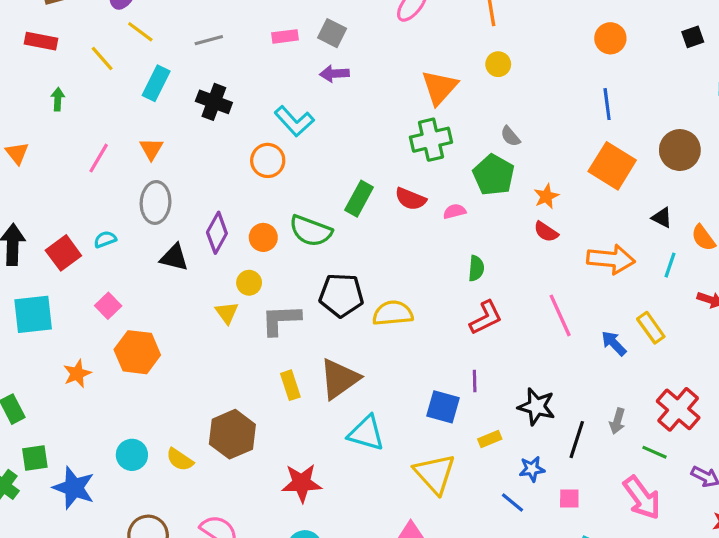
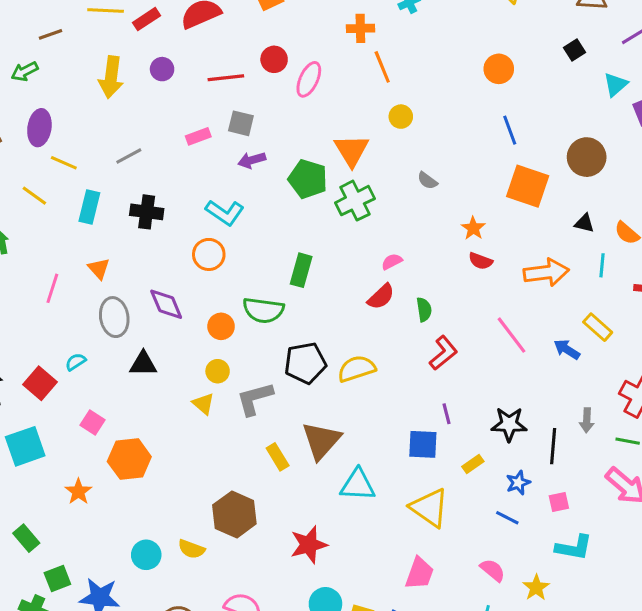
green pentagon: (494, 175) -> (308, 179), moved
red semicircle: (411, 199) -> (381, 297), moved, turned -52
purple diamond: (217, 233) -> (166, 304), moved, turned -39

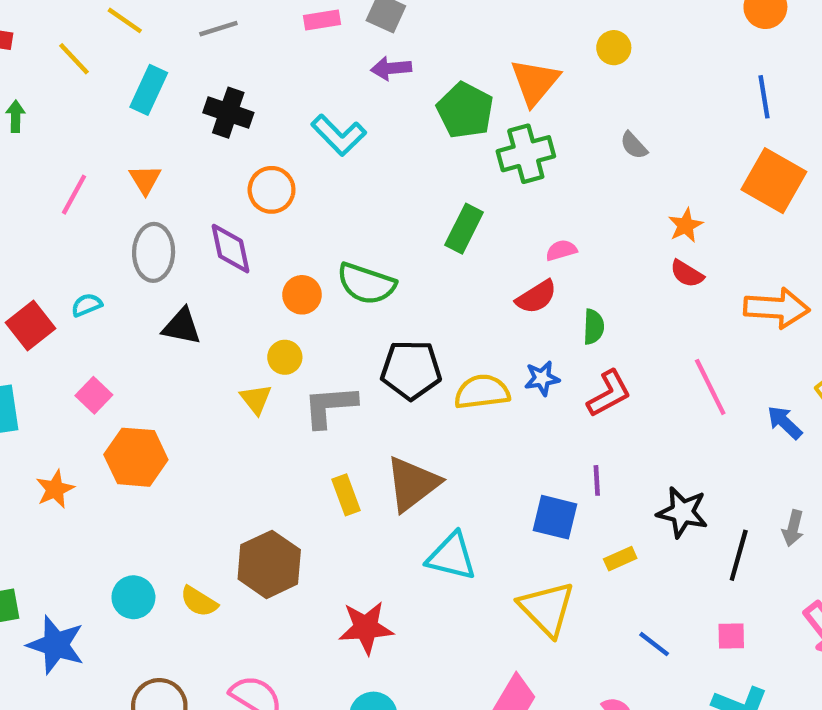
orange circle: (209, 254) -> (272, 190), moved
green rectangle: (301, 270) -> (464, 229), moved
blue star: (518, 483) -> (542, 378), moved

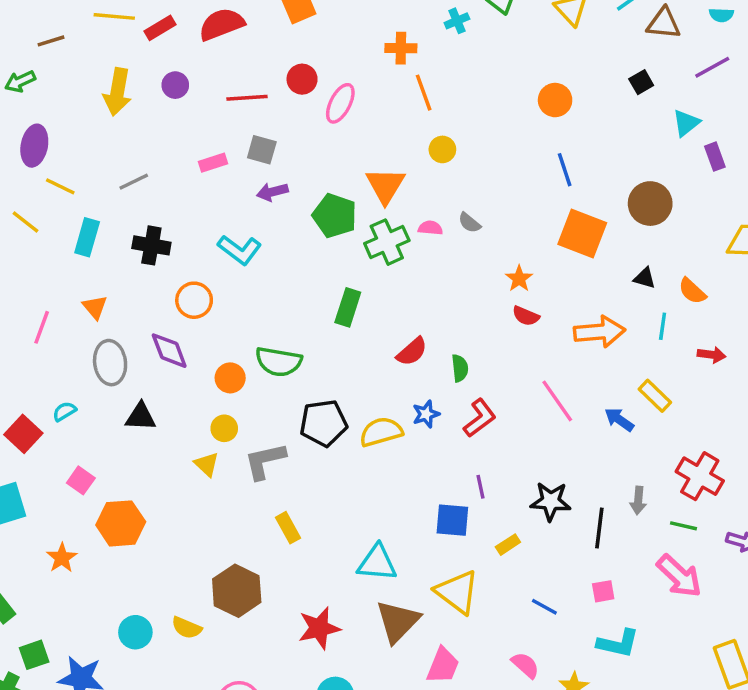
pink semicircle: (561, 250) -> (430, 228), moved, turned 30
brown triangle: (412, 484) -> (398, 621), moved

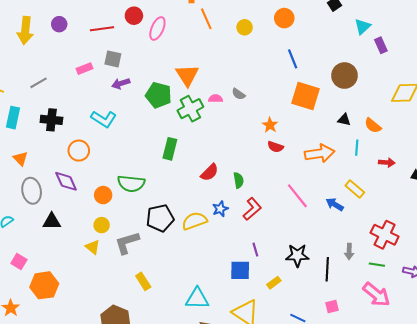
yellow circle: (442, 149) -> (245, 27), moved

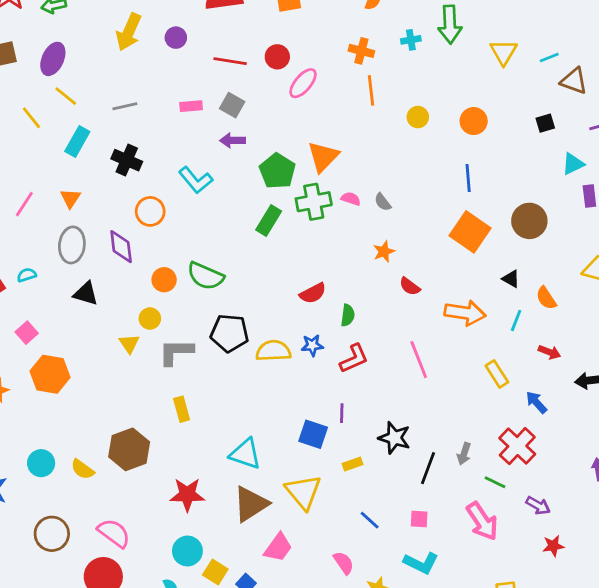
orange star: (270, 125) -> (384, 252), moved
green rectangle: (170, 149) -> (269, 220), moved
blue arrow: (335, 204) -> (536, 402), moved

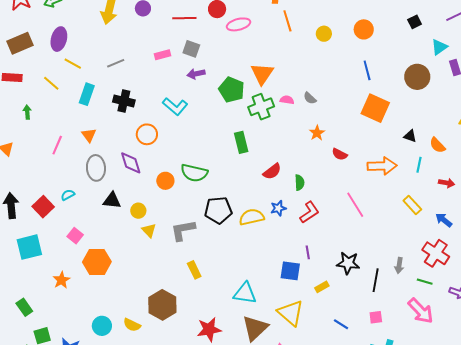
pink ellipse: (303, 83) -> (239, 24), turned 45
green rectangle: (269, 220) -> (241, 142), moved, turned -35
brown circle: (529, 221) -> (417, 77), moved
yellow circle: (150, 319) -> (138, 211), moved

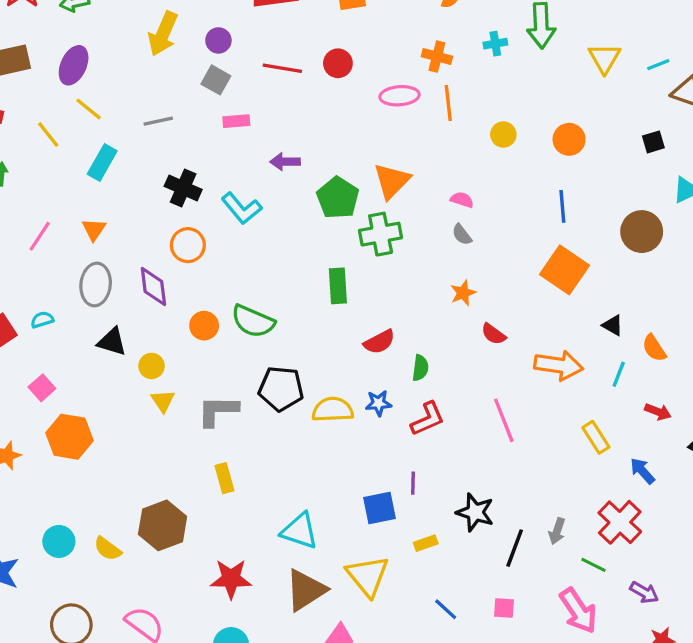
pink ellipse: (239, 24) -> (400, 96), moved
gray square: (191, 49) -> (216, 80), moved
pink semicircle: (287, 100) -> (462, 200), moved
black cross: (124, 101) -> (183, 188), moved
blue square: (290, 271) -> (379, 508), turned -30

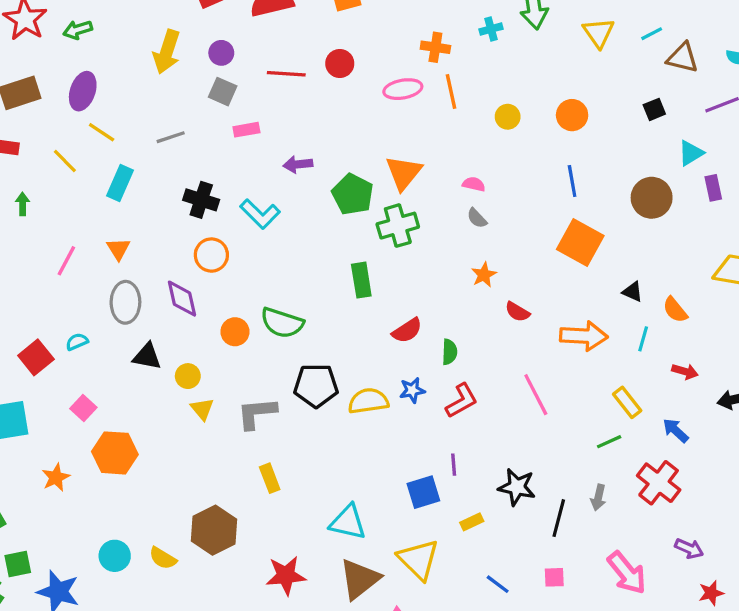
green line: (594, 565) -> (609, 442), moved, turned -45

